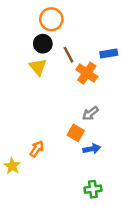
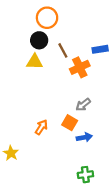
yellow triangle: (38, 67) -> (35, 62), turned -48
orange cross: (87, 73) -> (80, 67), turned 30
orange arrow: (37, 149) -> (41, 127), moved

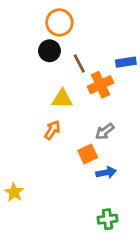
yellow triangle: (35, 62) -> (62, 99), moved
orange square: (70, 123) -> (88, 154), turned 35
orange arrow: (41, 127) -> (52, 130), moved

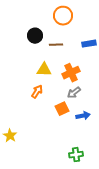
orange circle: (59, 22) -> (63, 16), moved
brown line: (79, 63) -> (56, 45), turned -64
orange cross: (100, 85) -> (71, 73), moved
blue arrow: (106, 172) -> (83, 116), moved

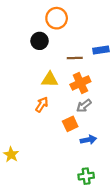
orange circle: (63, 16) -> (57, 18), moved
brown line: (56, 45) -> (75, 58), moved
blue arrow: (83, 116) -> (88, 140), moved

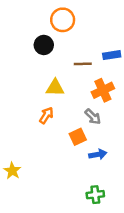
orange cross: (80, 83) -> (103, 90), moved
gray arrow: (84, 106) -> (93, 117), turned -98

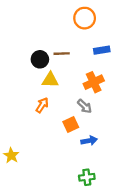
orange circle: (63, 20) -> (85, 18), moved
black circle: (44, 45) -> (40, 59), moved
brown line: (83, 64) -> (62, 54), moved

